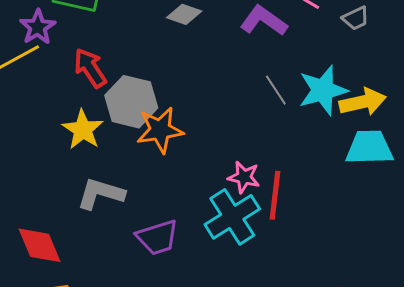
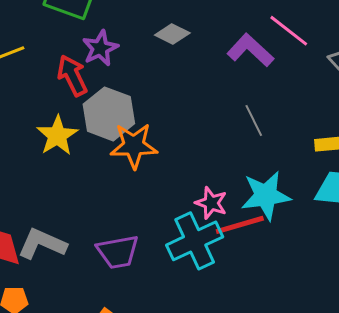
purple star: (38, 27) -> (100, 48), moved
cyan star: (323, 90) -> (266, 196), moved
gray L-shape: (101, 194) -> (42, 244), moved
red line: (275, 195) -> (240, 225), turned 60

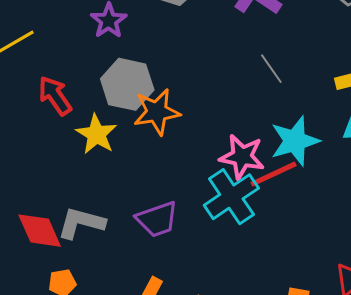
red arrow: (72, 75) -> (55, 96), moved
yellow star: (57, 136) -> (96, 134), moved
pink star: (211, 203) -> (242, 157), size x1.4

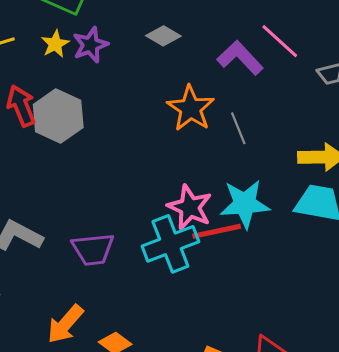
gray hexagon: (127, 84) -> (58, 116), moved
orange star: (157, 112) -> (191, 108), moved, turned 30
yellow star: (96, 134) -> (55, 44), moved, size x0.7

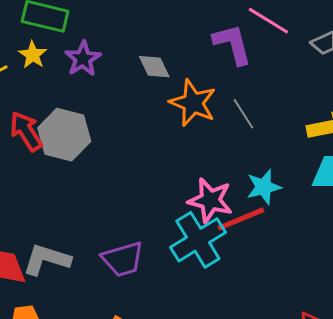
gray diamond: (163, 36) -> (154, 67), moved, turned 44
yellow star: (55, 44) -> (33, 55), moved
purple L-shape: (240, 58) -> (232, 44), turned 39
cyan star: (245, 204) -> (264, 187), size x0.7

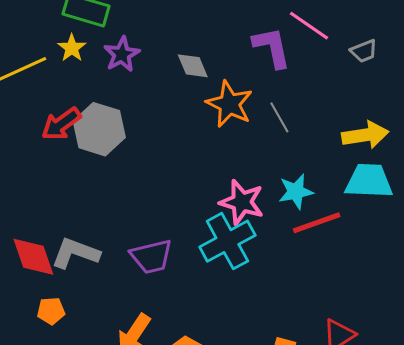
red arrow: (26, 131) -> (61, 124), turned -96
red line: (241, 219) -> (317, 223), moved

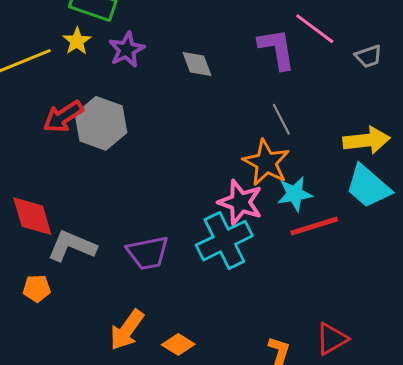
orange star: (229, 104) -> (266, 162), moved
cyan trapezoid: (369, 181) -> (368, 187), turned -144
red diamond: (33, 257) -> (32, 216), moved
orange pentagon: (51, 311) -> (37, 288), moved

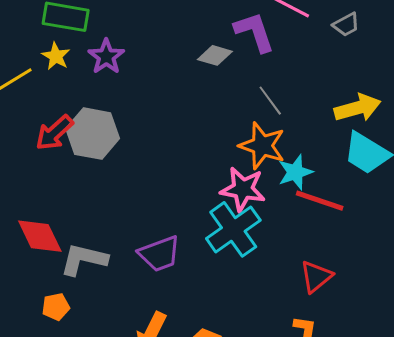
gray diamond: (197, 64) -> (215, 55), moved, turned -44
red line: (314, 226) -> (320, 201), turned 45
red triangle: (332, 339) -> (316, 277), moved

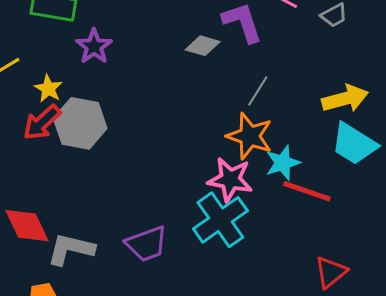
yellow star: (56, 56) -> (48, 89), moved
gray line: (270, 101) -> (258, 91), turned 68
red triangle: (316, 277) -> (331, 272), moved

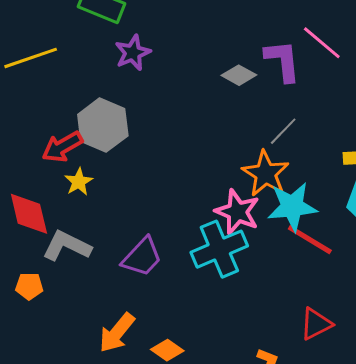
yellow star: (48, 89) -> (79, 182), moved
red arrow: (42, 122) -> (62, 147), moved
cyan star: (283, 163) -> (292, 207), size x1.4
purple trapezoid: (147, 244) -> (142, 257), turned -39

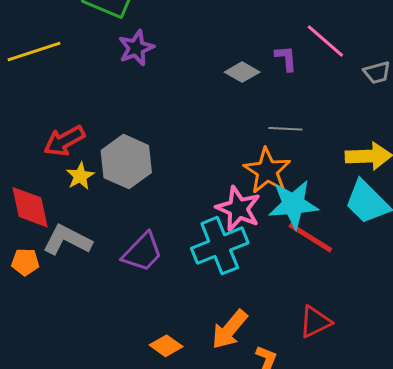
purple L-shape: (283, 61) -> (286, 58), size x0.6
gray hexagon: (103, 125) -> (126, 162), moved
gray line: (283, 131) -> (285, 129), turned 48
orange pentagon: (29, 286) -> (25, 262), moved
orange arrow: (117, 333) -> (230, 329), moved

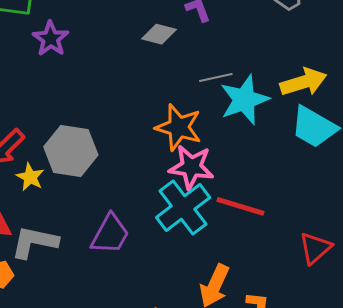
orange star: (267, 171) -> (179, 127), moved
cyan star: (293, 204) -> (244, 100), moved
red line: (310, 238) -> (240, 206), moved
red triangle: (315, 322) -> (315, 248), moved

